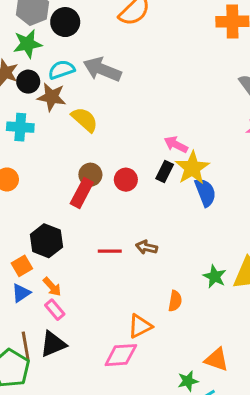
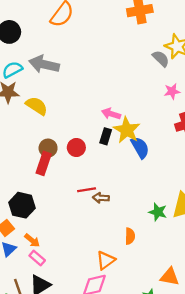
red line: (110, 251) -> (87, 190), moved

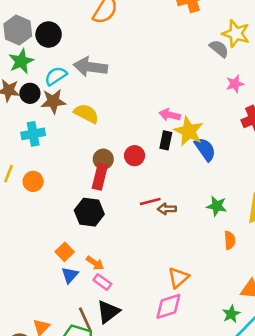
black hexagon: (22, 205) -> (89, 212), moved
green star: (158, 212) -> (217, 206), moved
orange semicircle: (130, 236) -> (230, 240), moved

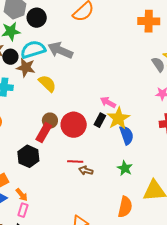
cyan semicircle: (56, 76) -> (33, 49), size x1.4
red circle: (135, 156) -> (74, 125), size x1.6
green star: (217, 206) -> (125, 168), moved
orange semicircle: (230, 240) -> (125, 207), size x1.5
pink rectangle: (102, 282) -> (23, 210), turned 56

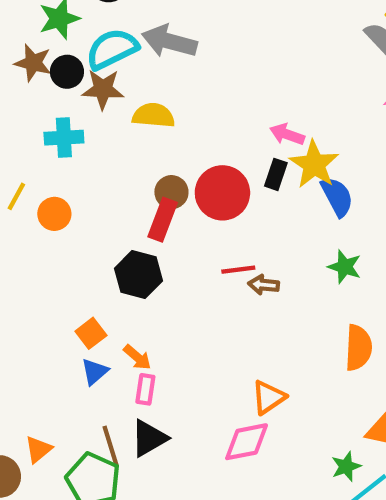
yellow semicircle: (47, 83) -> (153, 115), turned -30

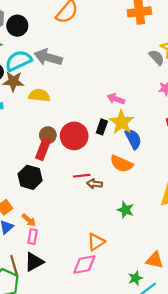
pink arrow: (287, 134) -> (116, 99), moved
green star: (345, 267) -> (126, 210), moved
orange semicircle: (358, 348) -> (121, 164), moved, turned 110

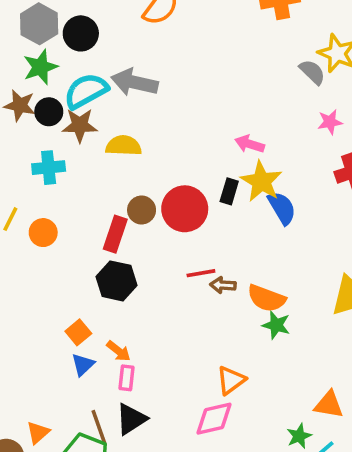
red rectangle: (43, 149) -> (115, 234), moved
orange semicircle: (121, 164) -> (266, 298), moved

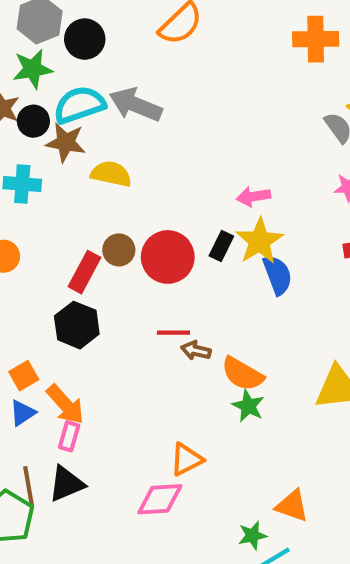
pink arrow: (250, 144) -> (253, 197), turned -36
orange arrow: (118, 351) -> (65, 405), size x1.5

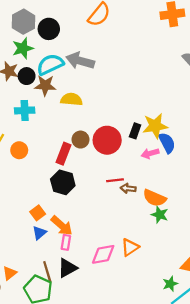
pink arrow: (253, 197) -> (150, 153), moved
yellow star: (259, 241) -> (155, 126), turned 30
pink diamond: (160, 499) -> (103, 254), moved

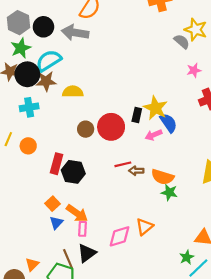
gray arrow: (80, 61) -> (75, 33), moved
black circle: (27, 76) -> (27, 74), size x1.5
yellow star: (155, 126) -> (155, 108), turned -30
red rectangle: (64, 154) -> (57, 164), moved

